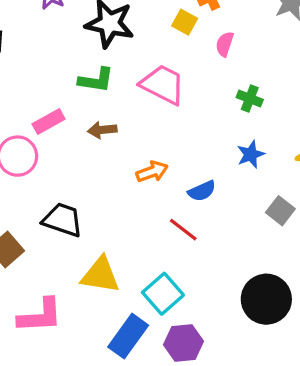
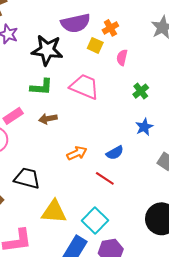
green cross: (250, 98) -> (141, 91), turned 35
orange arrow: (152, 172) -> (77, 153), moved

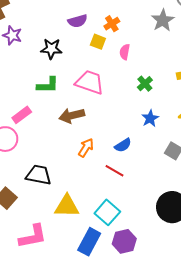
purple semicircle: (76, 23) -> (78, 21), size x0.7
black star: (47, 50) -> (51, 49), size x0.7
brown arrow: (48, 119) -> (72, 116), moved, size x1.4
orange arrow: (77, 153) -> (86, 148), turned -30

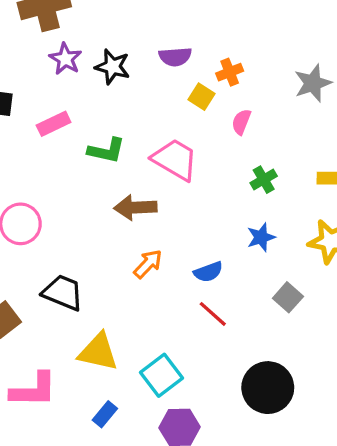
black star: (51, 49) -> (113, 67), moved
pink rectangle: (22, 115) -> (54, 124), moved
red line: (115, 171) -> (213, 314), moved
blue rectangle: (89, 242) -> (105, 414), moved, size x0.6

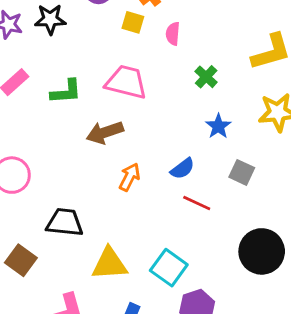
gray square: (288, 297) -> (242, 172), moved

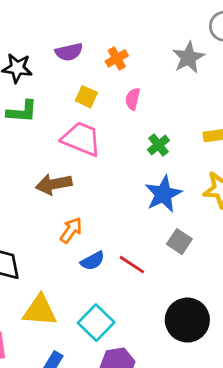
yellow square: (133, 22) -> (86, 97), moved
green L-shape: (66, 92) -> (22, 112), moved
blue star: (218, 126) -> (163, 194), size x1.5
blue semicircle: (182, 169) -> (93, 261), moved

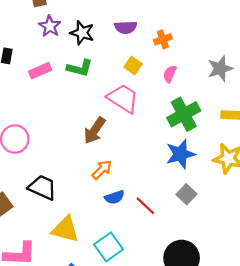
gray star: (188, 58) -> (220, 69), moved
green cross: (159, 145) -> (184, 114), size x1.8
brown arrow: (54, 184) -> (95, 130), turned -56

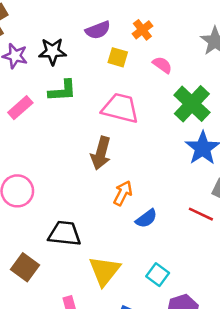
yellow square: (133, 65) -> (118, 57), moved
pink semicircle: (170, 74) -> (162, 65), turned 120
red line: (145, 206) -> (201, 214), moved
yellow triangle: (65, 229) -> (104, 271), turned -48
cyan square: (109, 247) -> (158, 275), size x0.7

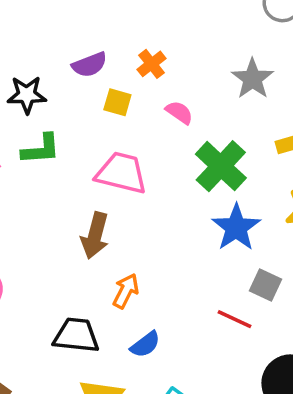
blue semicircle: (146, 218) -> (145, 344), moved
black trapezoid: (65, 234) -> (76, 335), moved

